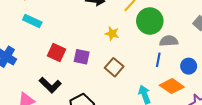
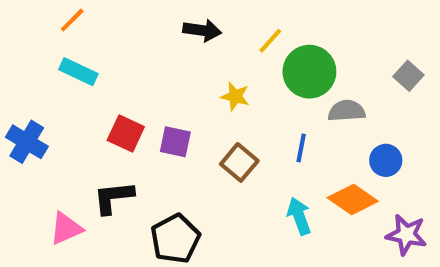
blue line: (158, 60) -> (301, 148), moved
black L-shape: (50, 85) -> (113, 197), turned 130

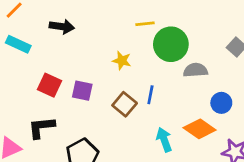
black arrow: (202, 30) -> (62, 27), moved
yellow line: (270, 41) -> (145, 24), turned 42
blue line: (301, 148) -> (150, 95), moved

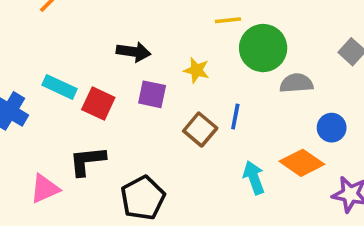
black arrow: (62, 27) -> (134, 52), moved
cyan rectangle: (18, 44) -> (59, 87), moved
purple square: (82, 91) -> (152, 94), moved

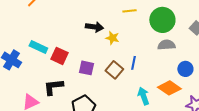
green circle: (263, 48) -> (162, 20), moved
black arrow: (134, 52) -> (94, 27), moved
purple square: (152, 94) -> (86, 68), moved

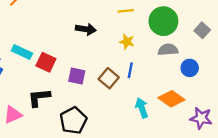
yellow star: (112, 38) -> (127, 42), moved
blue circle: (185, 69) -> (190, 68), moved

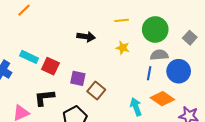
blue circle: (190, 68) -> (179, 71), size x1.5
blue line: (130, 70) -> (149, 73), moved
brown square: (109, 78) -> (96, 91), moved

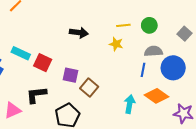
yellow line: (122, 20) -> (123, 25), moved
green circle: (155, 29) -> (149, 25), size x0.6
cyan arrow: (136, 107) -> (130, 104), turned 30

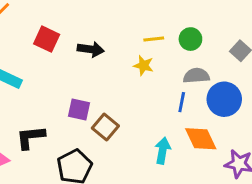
red square: (43, 63) -> (47, 39), moved
orange diamond: (157, 96) -> (201, 139), turned 30

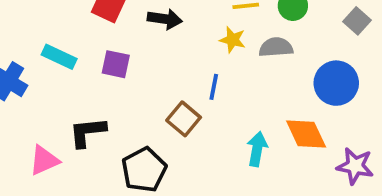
gray semicircle: (196, 76) -> (276, 47), moved
blue line: (182, 102) -> (214, 87), moved
purple square: (79, 109) -> (116, 64), moved

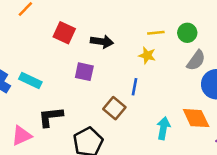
gray semicircle: (276, 47) -> (196, 60), moved, turned 130
cyan rectangle: (59, 57) -> (30, 80), moved
purple square: (116, 64) -> (84, 72), moved

